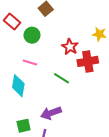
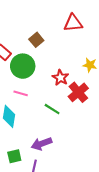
green circle: (32, 35) -> (23, 66), size x1.5
red cross: (88, 61) -> (78, 92), turned -30

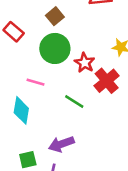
green circle: (23, 66) -> (55, 48), moved

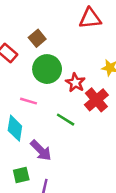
brown square: (55, 16) -> (37, 38), moved
purple arrow: (61, 144) -> (41, 150), moved, turned -115

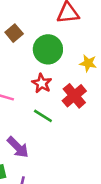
green circle: (47, 69) -> (48, 49), moved
red star: (75, 83) -> (42, 83), moved

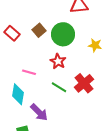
brown square: (14, 33) -> (39, 30), moved
red cross: (74, 96) -> (84, 83), moved

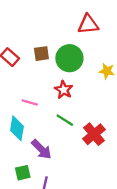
brown square: (39, 30) -> (41, 54), turned 32
red cross: (84, 83) -> (94, 134), moved

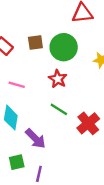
pink line: (30, 103) -> (17, 85), moved

